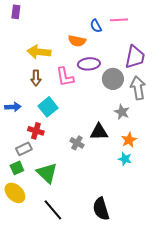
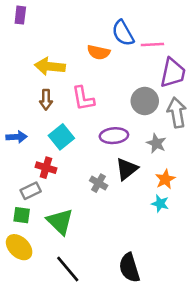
pink line: (119, 20) -> (152, 45), moved
blue semicircle: (96, 26) -> (123, 33), size x1.5
purple ellipse: (89, 64) -> (114, 136), moved
black triangle: (99, 132) -> (127, 169), turned -36
green square: (17, 168) -> (22, 215), turned 32

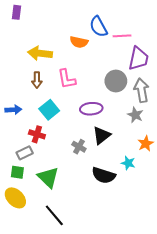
gray star: (156, 143) -> (135, 115), moved
orange star: (165, 179) -> (146, 144), moved
black semicircle: (129, 268) -> (104, 175), moved, turned -55

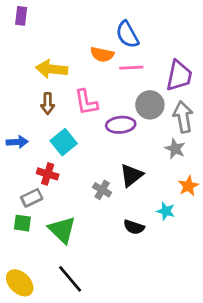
pink line: (122, 36) -> (131, 68), moved
purple ellipse: (91, 109) -> (121, 125), moved
black semicircle: (104, 175) -> (134, 227), size x0.7
yellow ellipse: (15, 198) -> (20, 283), moved

